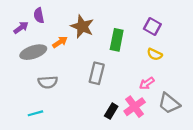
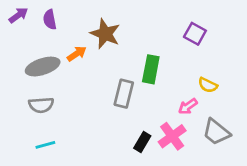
purple arrow: (21, 28) -> (18, 15), moved
green rectangle: (117, 40) -> (151, 69), moved
yellow semicircle: (155, 54) -> (208, 85), moved
gray semicircle: (48, 82) -> (41, 105), moved

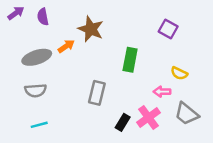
gray rectangle: (124, 94) -> (97, 93), moved
pink arrow: (188, 106) -> (162, 92), turned 35

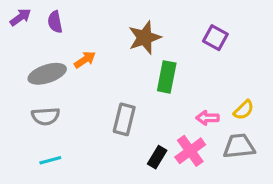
brown star: (91, 29) -> (145, 38), moved, turned 30
yellow semicircle: (179, 73) -> (244, 110), moved, turned -70
gray trapezoid: (187, 114) -> (239, 146), turned 135

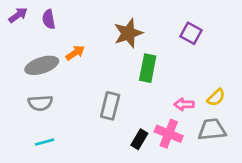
pink cross: (190, 151) -> (169, 134), turned -32

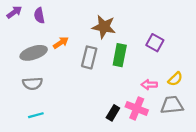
brown star: (128, 33) -> (104, 27), turned 30
purple square: (191, 33) -> (155, 43), moved
gray rectangle: (110, 106) -> (89, 57), moved

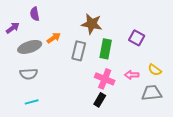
purple arrow: (14, 12) -> (13, 28), moved
yellow semicircle: (175, 79) -> (155, 70), turned 80
pink cross: (137, 108) -> (105, 79), moved

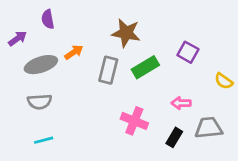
green rectangle: (106, 49) -> (145, 67), turned 48
yellow semicircle: (155, 70) -> (224, 81), moved
pink cross: (105, 79) -> (134, 121), moved
black rectangle: (100, 100) -> (174, 137), moved

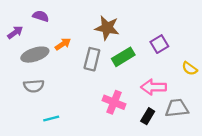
purple semicircle: (48, 19) -> (41, 16), turned 119
purple square: (188, 52) -> (159, 44), turned 30
pink arrow: (181, 103) -> (154, 87), size x1.5
cyan line: (44, 140) -> (51, 119), moved

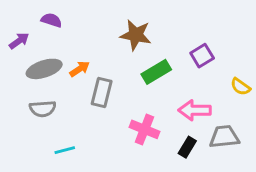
orange arrow: (63, 44) -> (80, 69), moved
gray rectangle: (92, 59) -> (102, 93), moved

